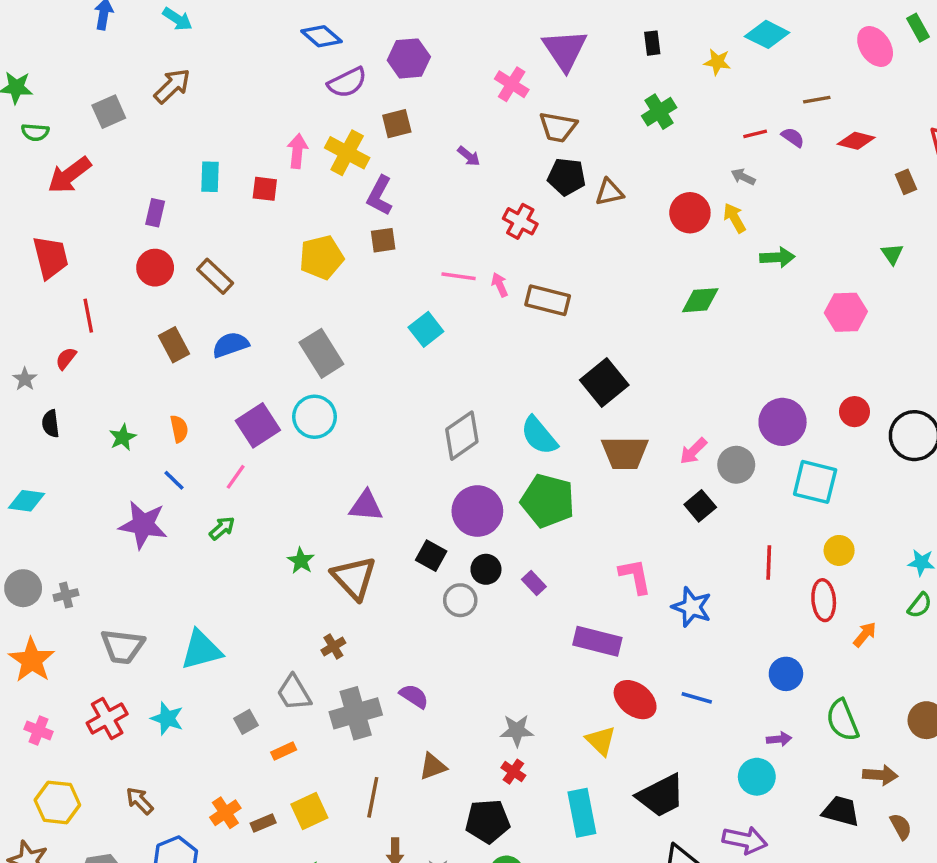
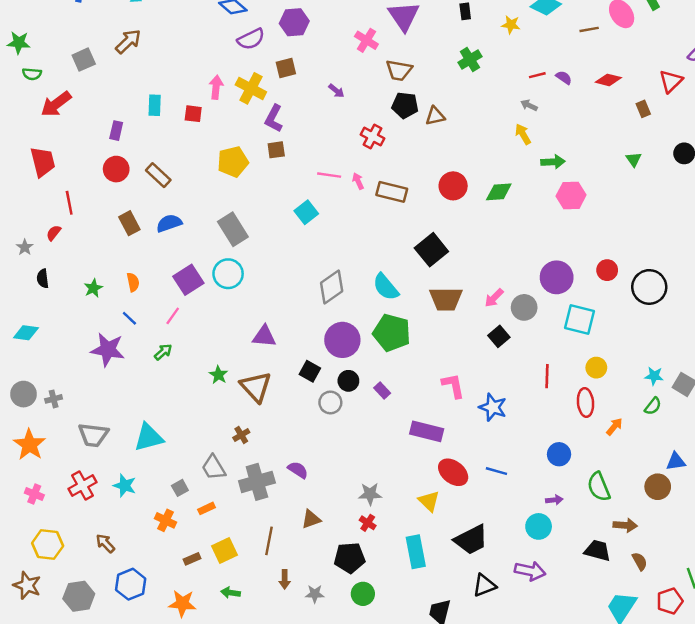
brown line: (817, 100) -> (589, 29), moved
red circle: (690, 213) -> (453, 186), moved
pink hexagon: (846, 312) -> (571, 196), moved
orange cross: (225, 813) -> (165, 520), moved, turned -30

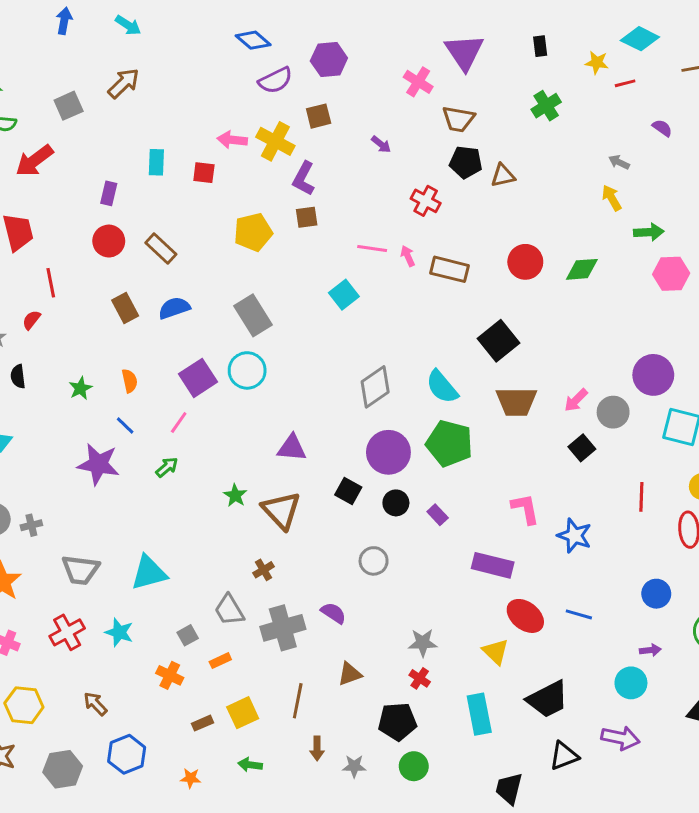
red line: (537, 75) -> (625, 83), moved
pink arrow: (216, 87) -> (232, 140), turned -90
gray circle: (330, 402) -> (374, 561), moved
orange star: (182, 603) -> (191, 778), size x0.6

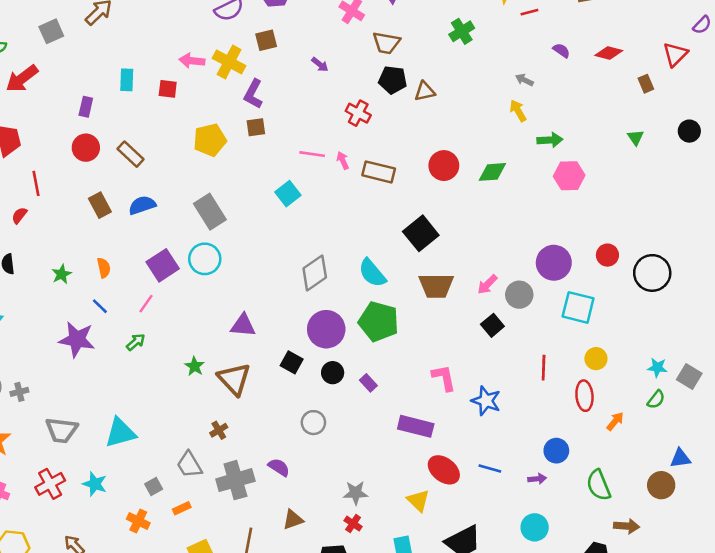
purple arrow: (650, 650) -> (537, 479), moved

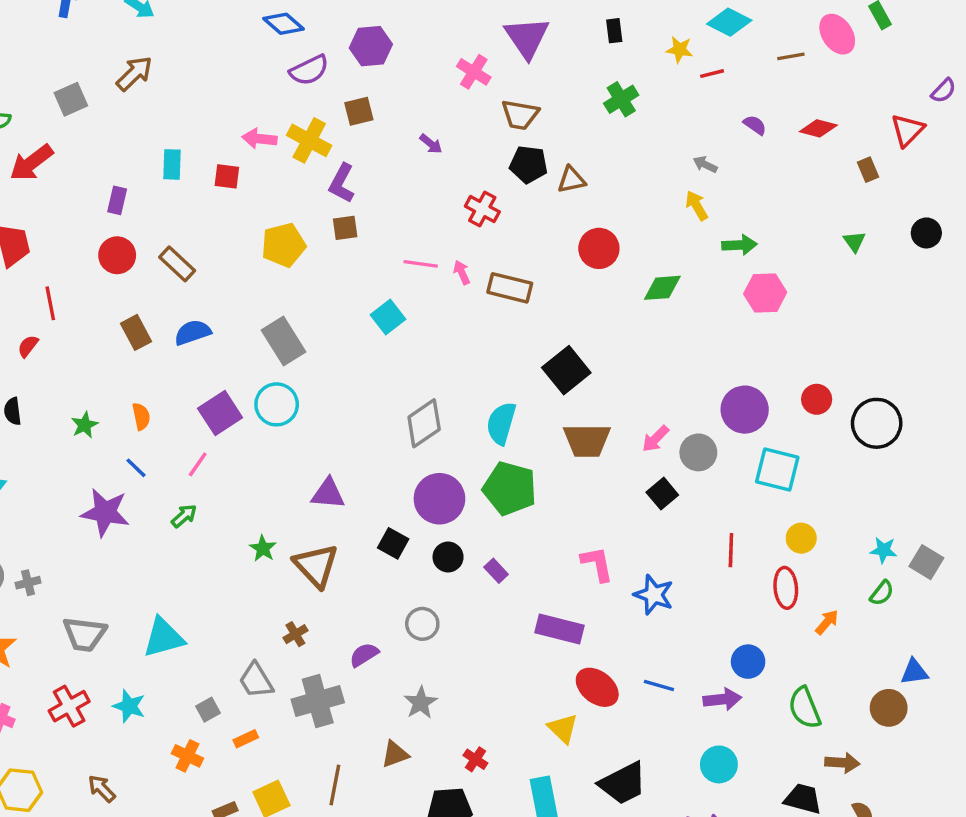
red circle: (444, 166) -> (599, 248), moved
cyan semicircle: (372, 273) -> (501, 423), turned 56
purple semicircle: (279, 467) -> (364, 655), moved, turned -65
purple arrow: (537, 479) -> (722, 699), size x1.5
gray star: (356, 493) -> (421, 703), moved, turned -30

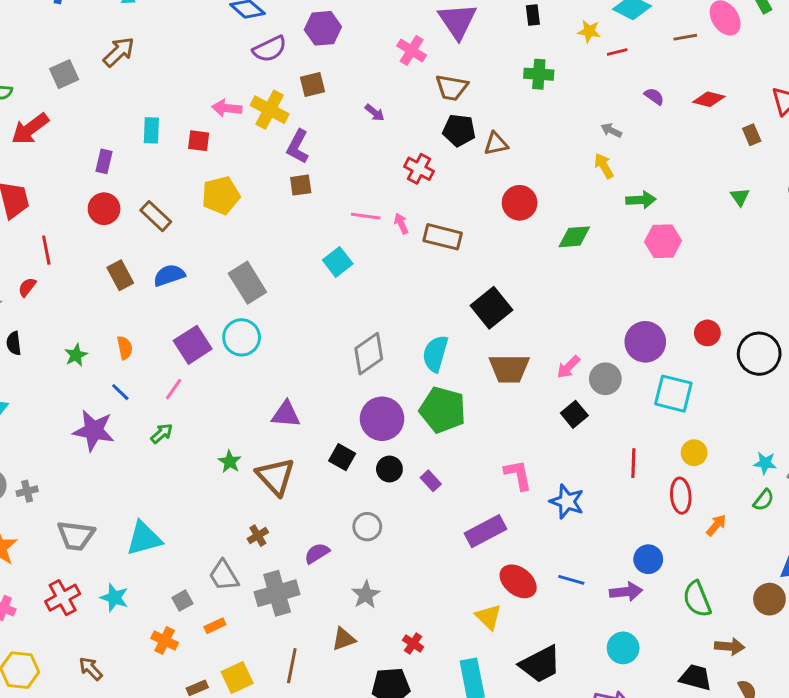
green cross: (621, 99) -> (539, 74), turned 36
yellow pentagon: (283, 245) -> (221, 195), moved
purple rectangle: (559, 629) -> (486, 531), turned -42

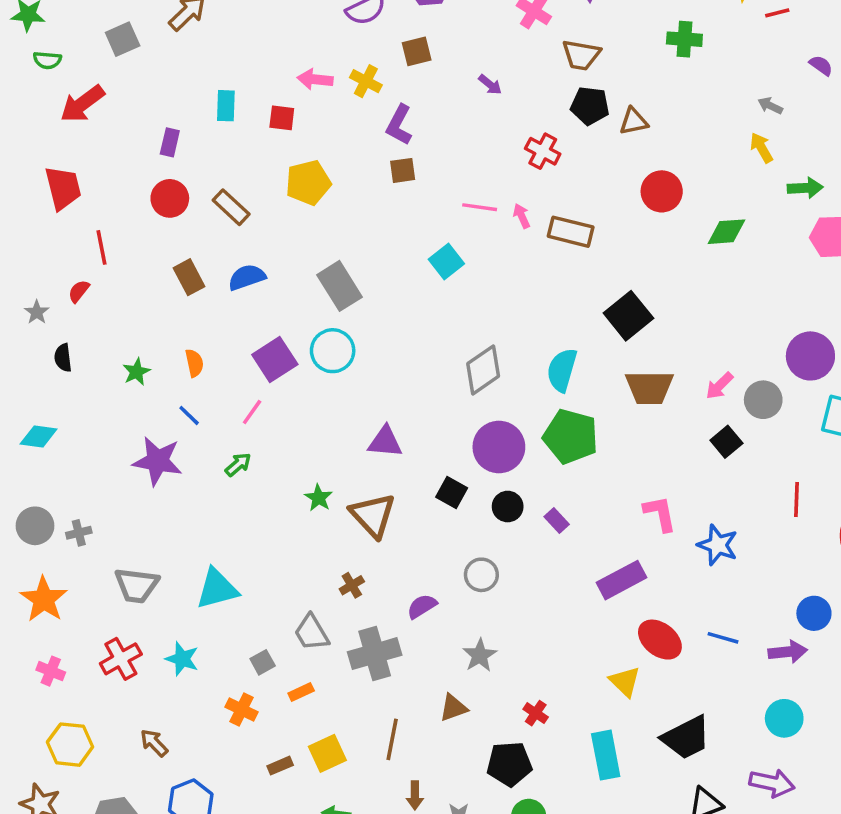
yellow cross: (270, 110) -> (366, 81), size x0.7

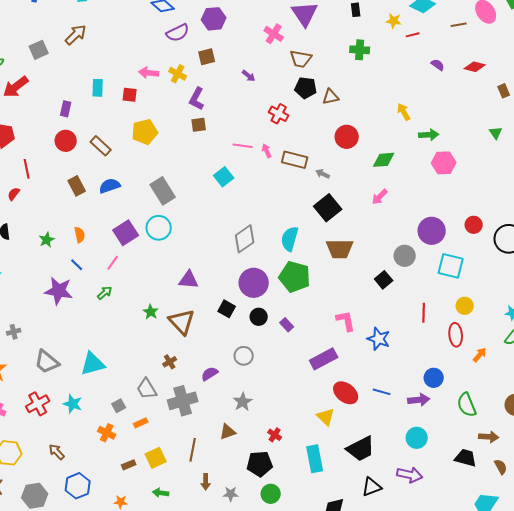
gray arrow: (770, 106) -> (323, 174), moved
pink arrow: (719, 386) -> (380, 197), moved
gray trapezoid: (137, 585) -> (47, 362), turned 32

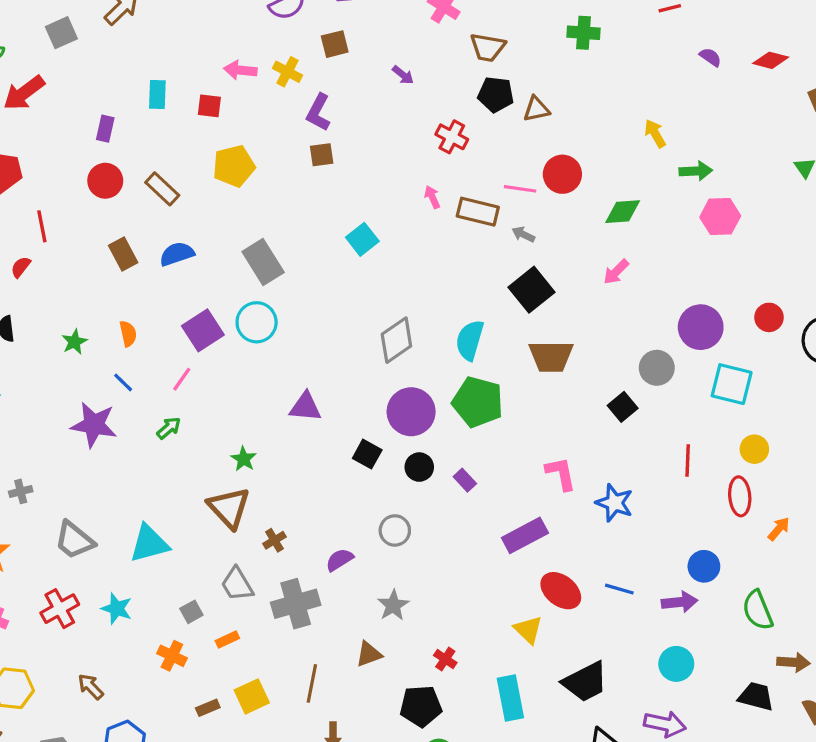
pink line: (243, 146) -> (520, 189), moved
brown triangle: (182, 322) -> (229, 508), moved

